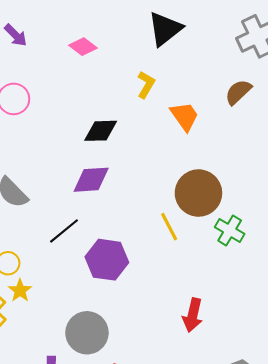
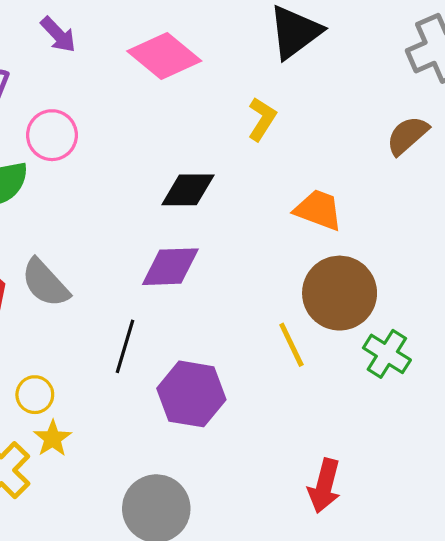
pink diamond: (83, 47) -> (164, 56), size x1.6
orange trapezoid: (185, 116) -> (318, 210), moved, turned -36
black line: (64, 231) -> (125, 346), turned -36

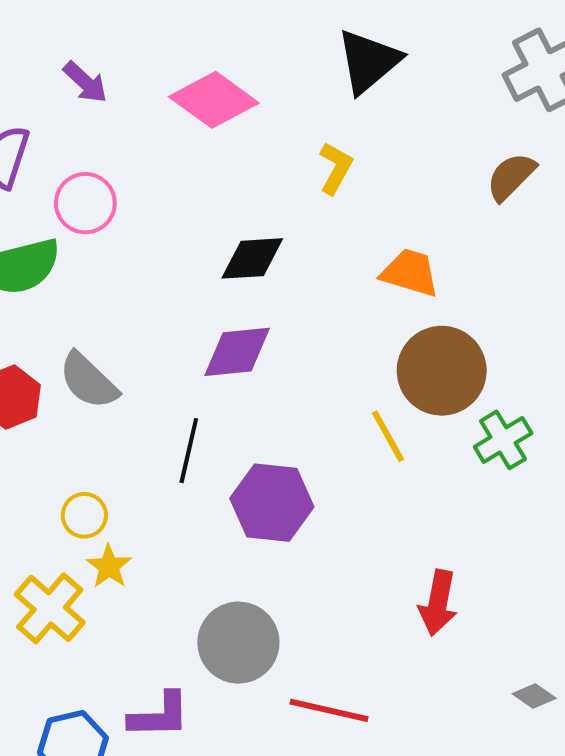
green cross: (387, 354) -> (503, 440), turned 30

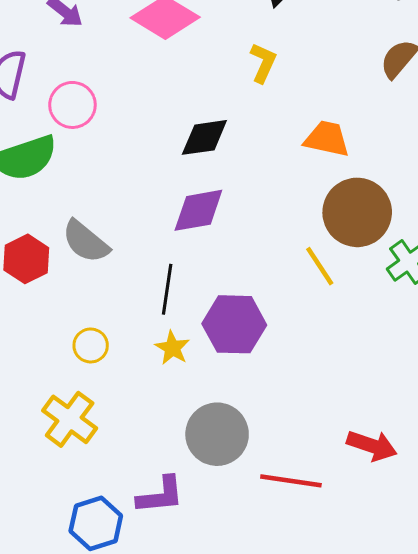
yellow star: (109, 566) -> (172, 348), moved
red arrow: (438, 603) -> (372, 446), moved, turned -78

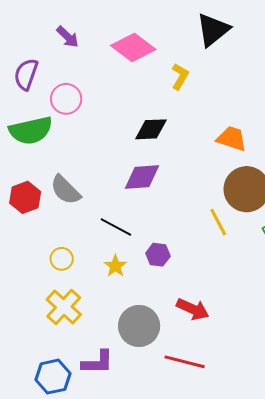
yellow L-shape: (263, 63) -> (180, 76), moved
black line: (167, 289) -> (116, 227), turned -76
purple hexagon: (234, 324) -> (158, 255), size x0.6
yellow cross: (70, 419) -> (64, 307), moved
red arrow: (372, 446) -> (193, 309), moved

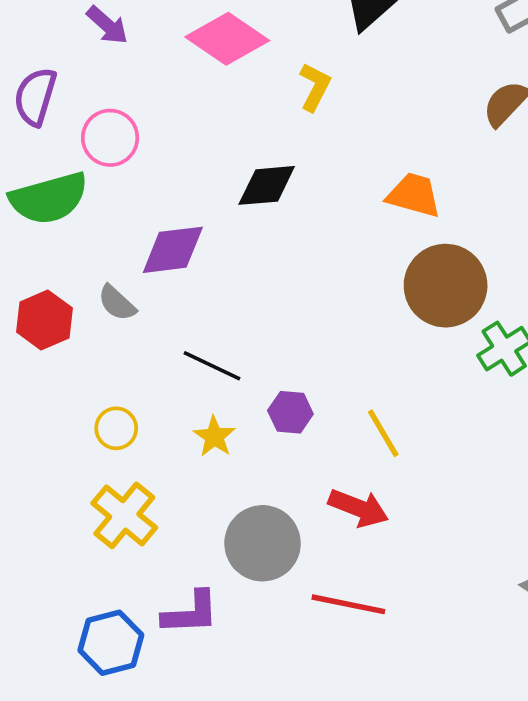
purple diamond: (142, 177) -> (173, 250), moved
gray semicircle: (65, 190) -> (117, 303), size x0.7
yellow line: (218, 222) -> (383, 433), moved

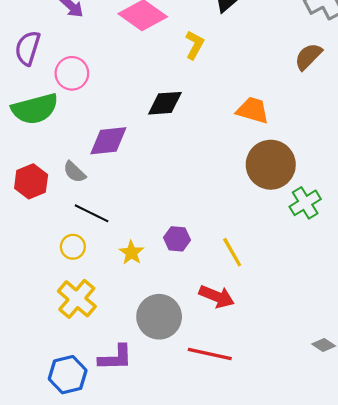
black line: (212, 366) -> (92, 213), moved

